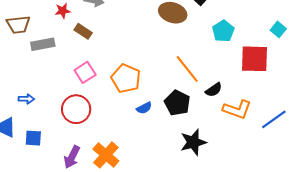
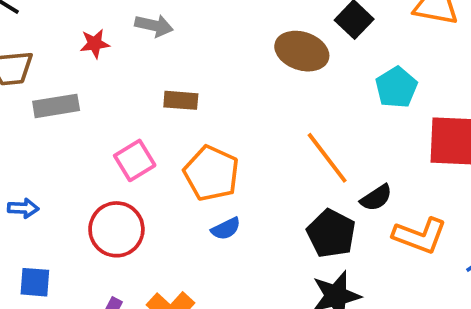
brown rectangle: (83, 31) -> (181, 100), moved, turned -30
black pentagon: (177, 103) -> (331, 233), moved
blue semicircle: (144, 108) -> (226, 229), moved

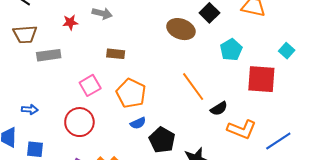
black pentagon: (331, 233) -> (162, 140), moved

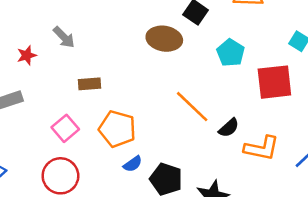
gray arrow: (102, 13) -> (64, 37), turned 42

